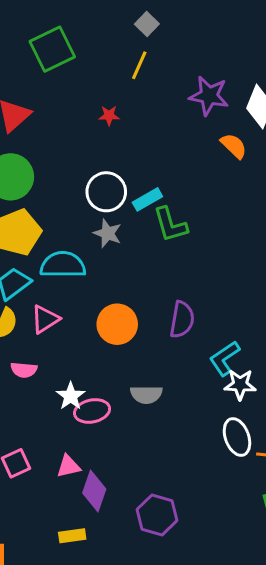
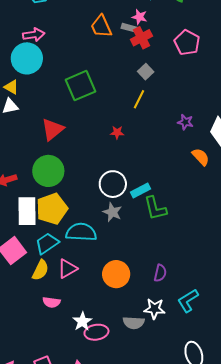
purple star: (209, 96) -> (185, 122), size x0.6
purple semicircle: (182, 320) -> (160, 273), size x0.7
white star: (240, 384) -> (155, 309), moved

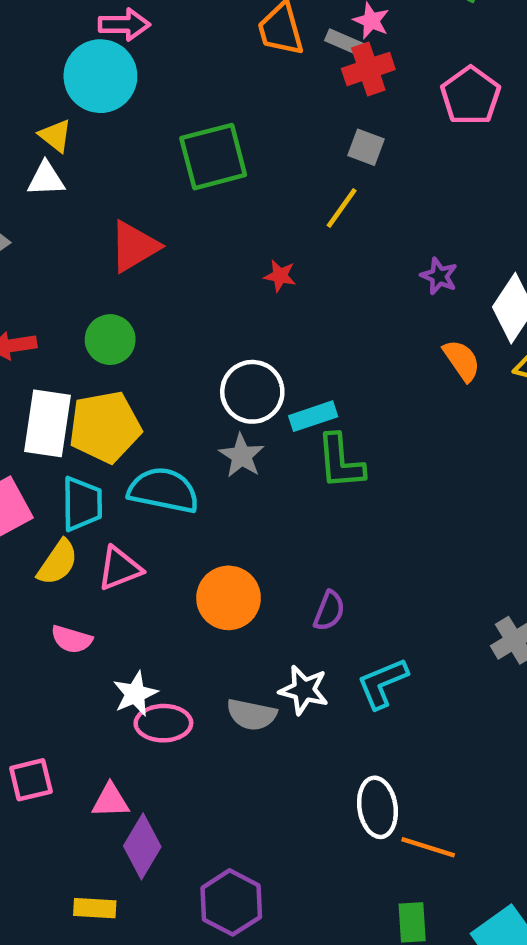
gray square: (146, 72) -> (366, 147), turned -35
green circle: (48, 171) -> (110, 340), size x0.7
cyan trapezoid: (47, 243) -> (82, 504), turned 115

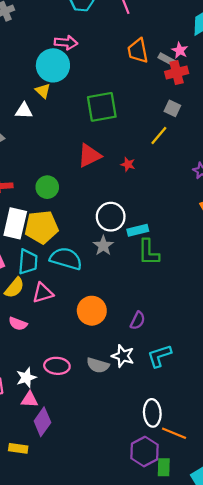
yellow triangle: (55, 136) -> (43, 91), moved
red triangle: (134, 246) -> (89, 156), moved
white star: (135, 694) -> (26, 378), moved
purple hexagon: (231, 902) -> (145, 452), moved

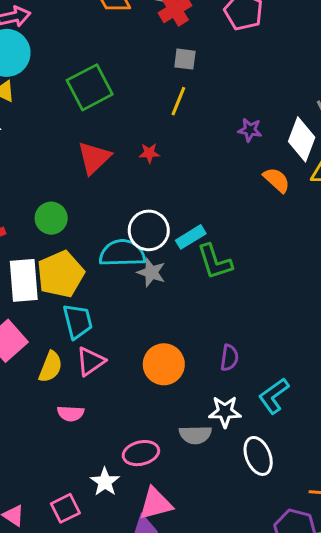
cyan semicircle: (66, 259) -> (122, 253), moved
cyan trapezoid: (28, 262) -> (78, 321), moved
pink triangle: (30, 400) -> (156, 504), moved, size x1.4
white ellipse: (152, 413) -> (258, 456), moved

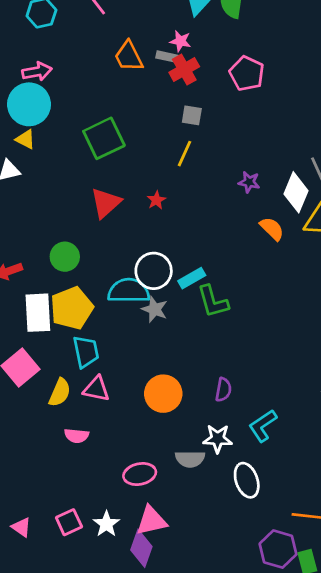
red star: (149, 153) -> (156, 200), turned -30
pink triangle: (91, 362) -> (96, 389), turned 44
white star: (105, 482) -> (106, 524), moved

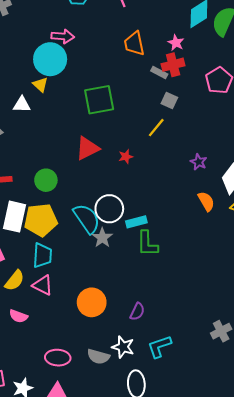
gray rectangle: (167, 57) -> (159, 72), moved
cyan semicircle: (129, 291) -> (87, 219), turned 40

